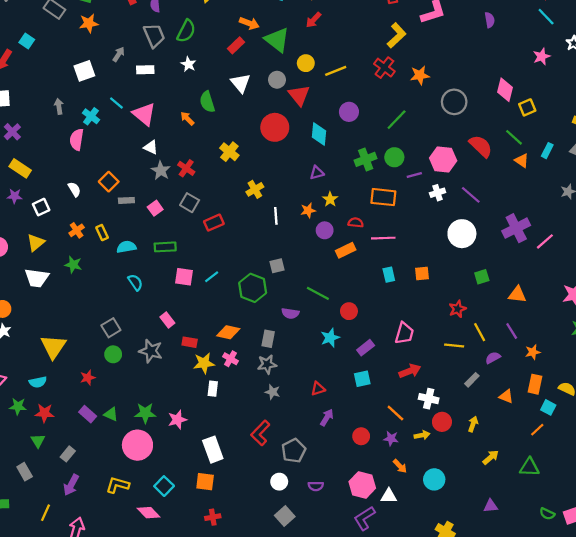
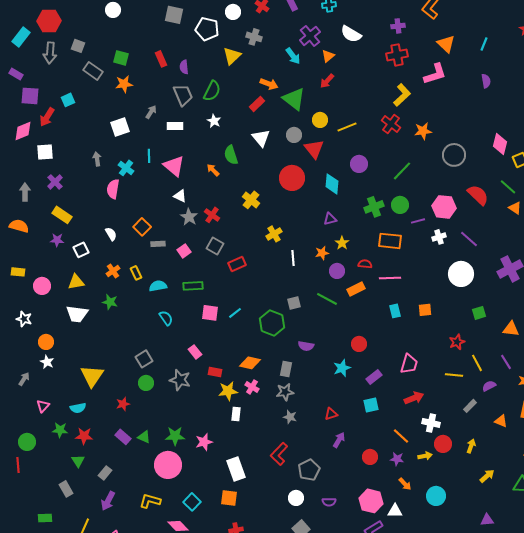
cyan square: (27, 41) -> (68, 100), turned 32
cyan line: (116, 103) -> (149, 156), turned 48
yellow triangle: (36, 242) -> (76, 282), turned 30
green line: (318, 293) -> (327, 299), moved

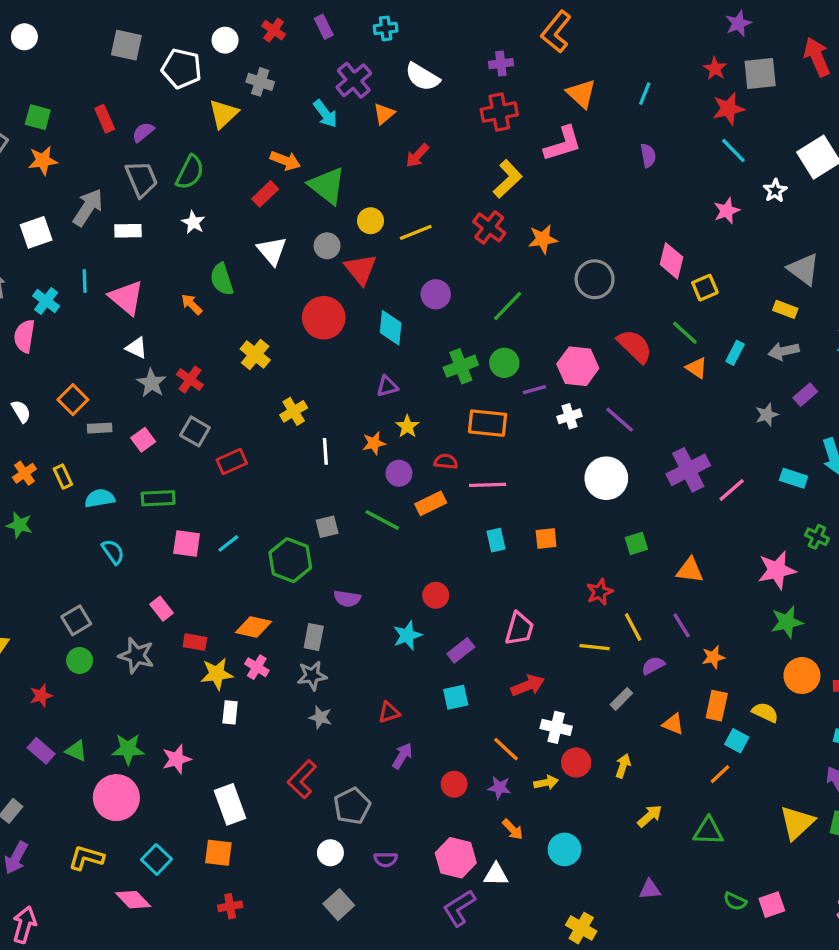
purple semicircle: (184, 67) -> (143, 132), turned 56
red arrow: (327, 81) -> (417, 156), moved
gray arrow: (151, 112) -> (88, 207), size x1.6

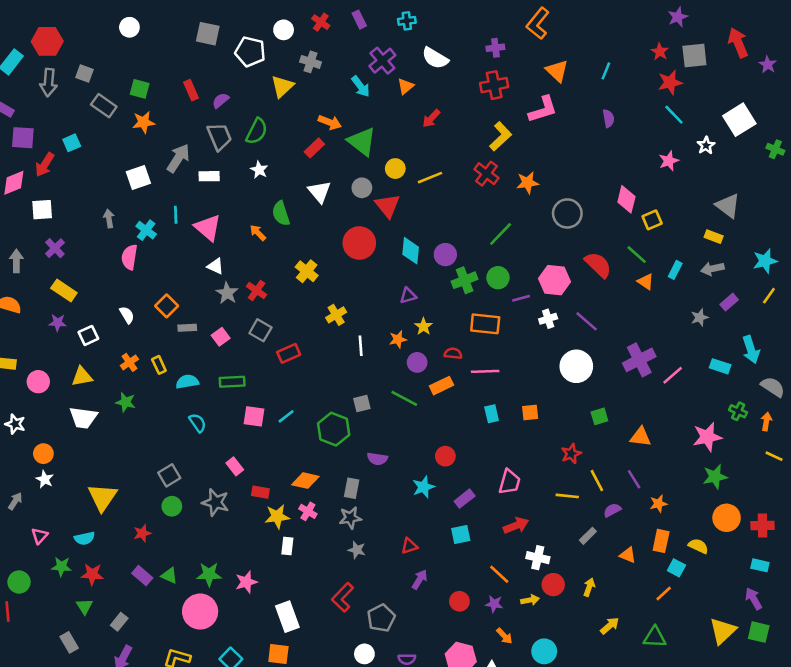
purple circle: (436, 294) -> (445, 255), moved

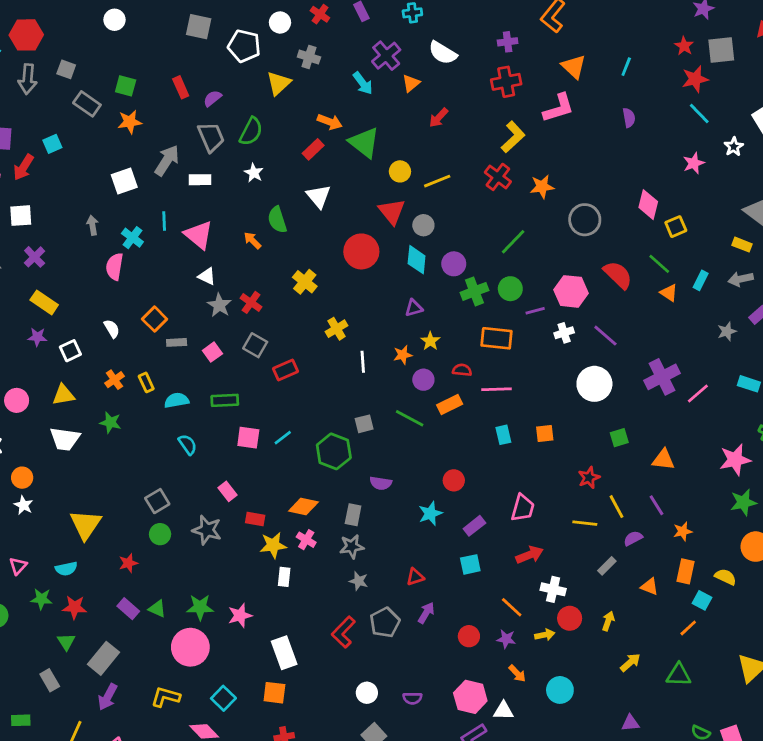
gray circle: (362, 188) -> (423, 225), moved
gray pentagon: (381, 618) -> (385, 622), moved
gray rectangle: (119, 622) -> (103, 658), size x1.6

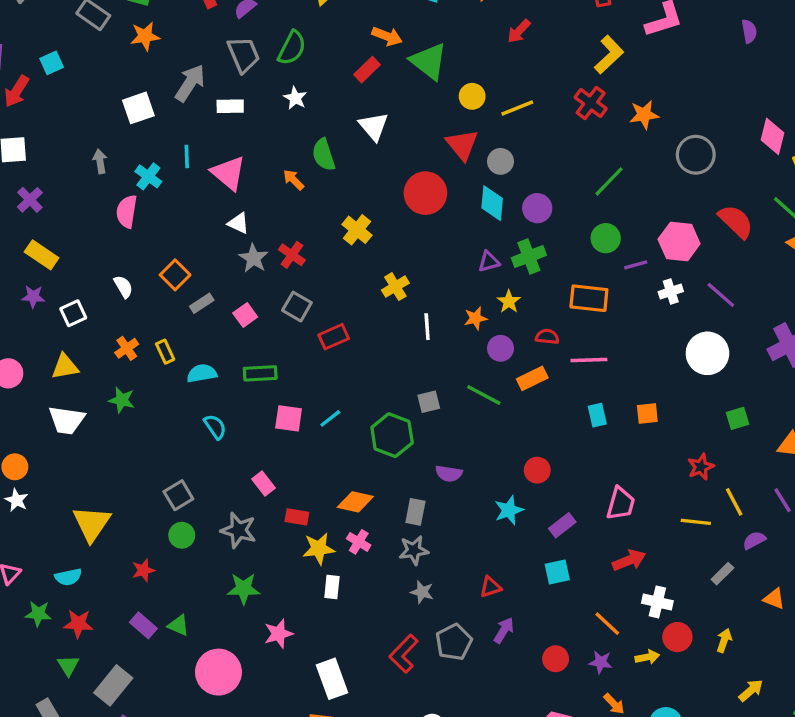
green cross: (474, 291) -> (529, 257), moved
gray rectangle: (177, 342) -> (202, 303), turned -30
green star: (200, 607) -> (243, 589), moved

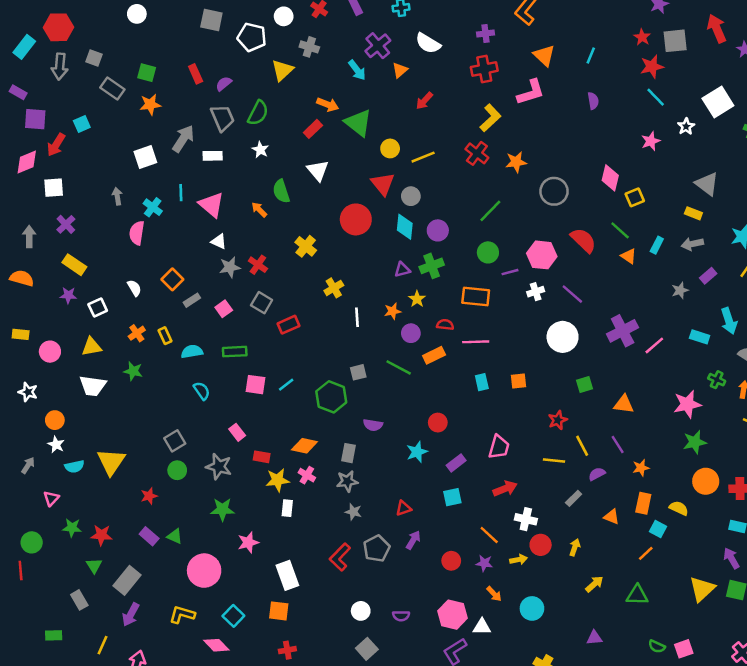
gray star: (254, 258) -> (230, 267), turned 30
cyan semicircle: (68, 577) -> (74, 467), moved

